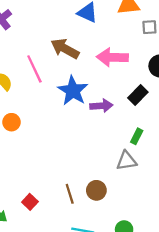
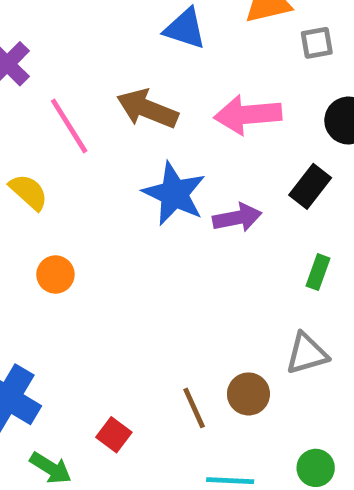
pink line: (34, 69) -> (69, 126), moved
gray triangle: (127, 161) -> (307, 354), moved

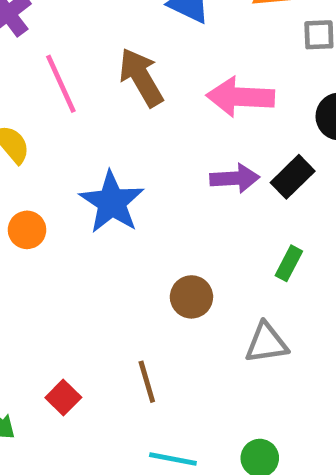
brown arrow: (147, 109) -> (141, 77), turned 30
blue star: (174, 194) -> (112, 202), moved
purple arrow: (237, 218) -> (235, 178), moved
brown circle: (248, 394) -> (191, 297), moved

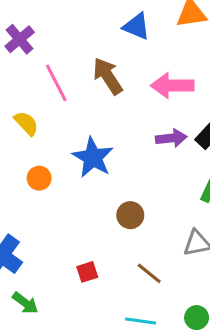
brown circle: (191, 297) -> (130, 215), moved
brown line: (147, 382) -> (149, 273), moved, turned -32
red square: (63, 397) -> (87, 272), moved, turned 30

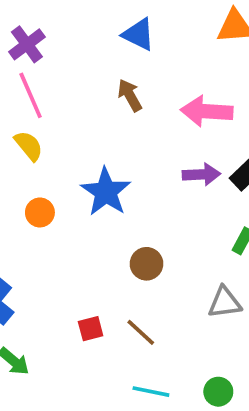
blue triangle: (136, 26) -> (139, 34), moved
brown arrow: (108, 76) -> (130, 95), size x0.7
pink line: (56, 83) -> (31, 95), moved
brown line: (149, 273) -> (141, 332), moved

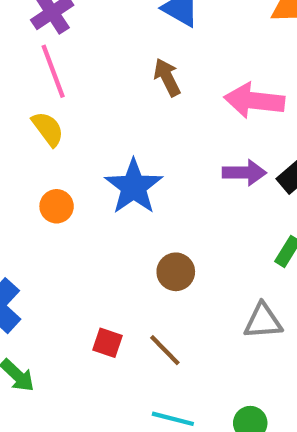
red square: (91, 329) -> (107, 343), turned 30

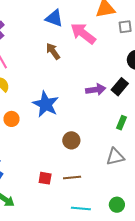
pink arrow: (254, 101) -> (83, 33), moved, turned 40
brown line: (165, 350) -> (72, 177), turned -42

